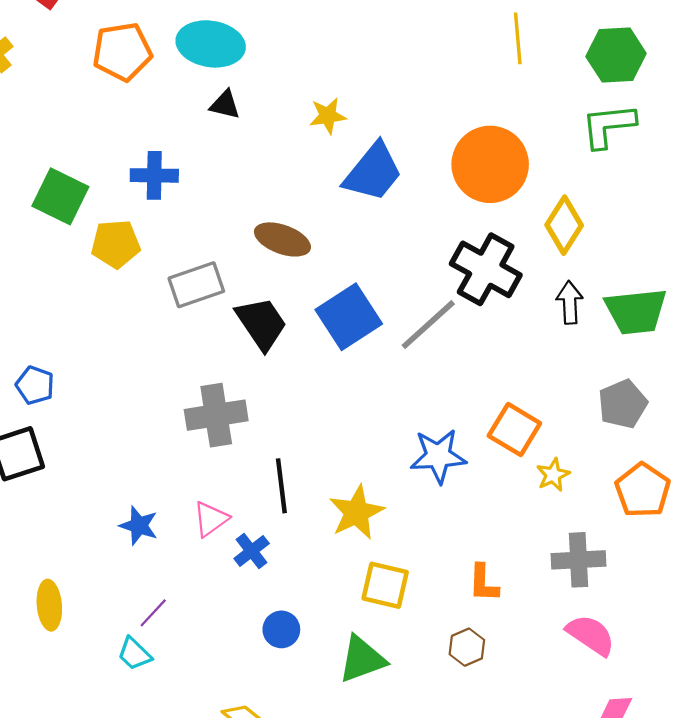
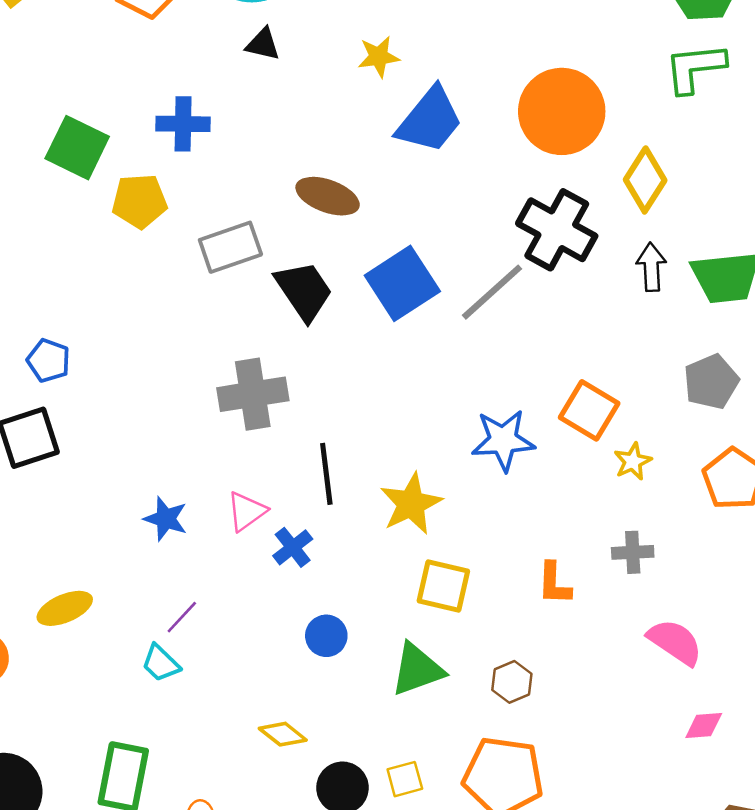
gray cross: (579, 560) -> (633, 552), moved, size x0.7
yellow ellipse: (49, 605) -> (65, 608), turned 72
brown hexagon: (467, 647) -> (512, 682), moved

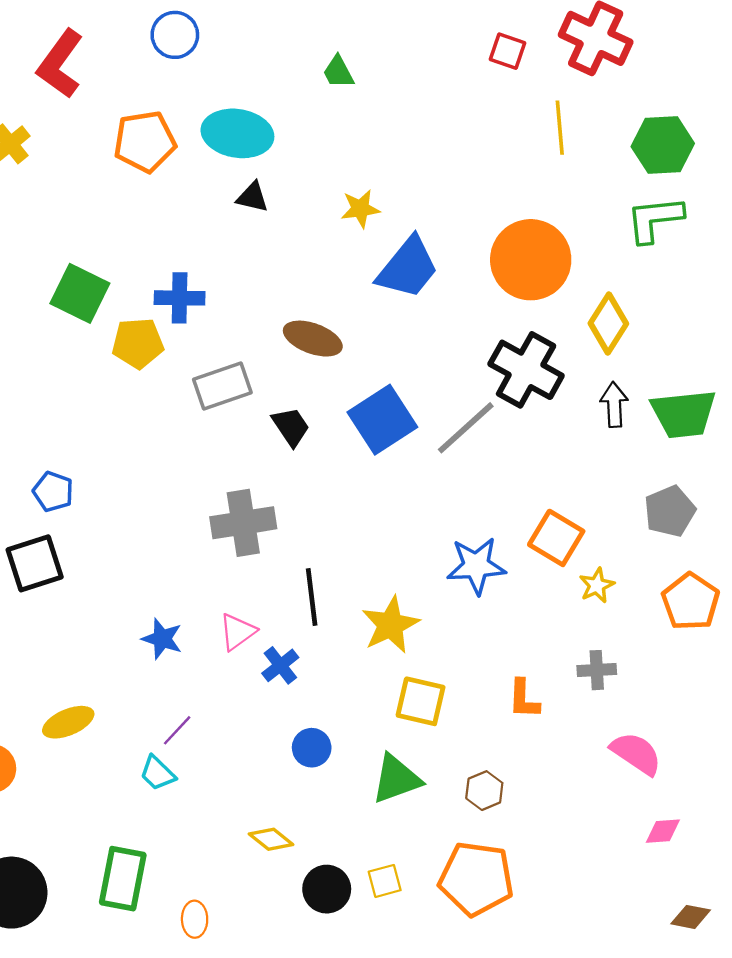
blue cross: (183, 124) -> (180, 298), moved
black trapezoid: (304, 291) -> (291, 427), size x0.7

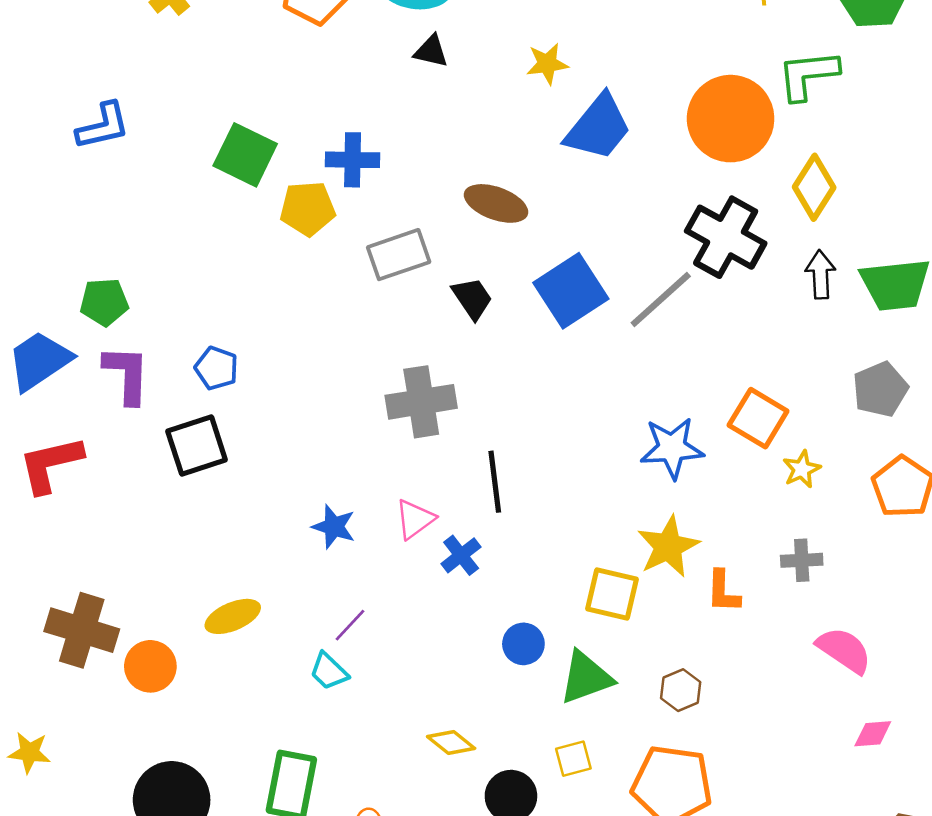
green L-shape: (655, 219) -> (808, 75), moved
yellow star: (390, 625) -> (668, 547), moved
blue circle: (312, 748) -> (523, 644), moved
yellow square: (385, 881) -> (573, 759), moved

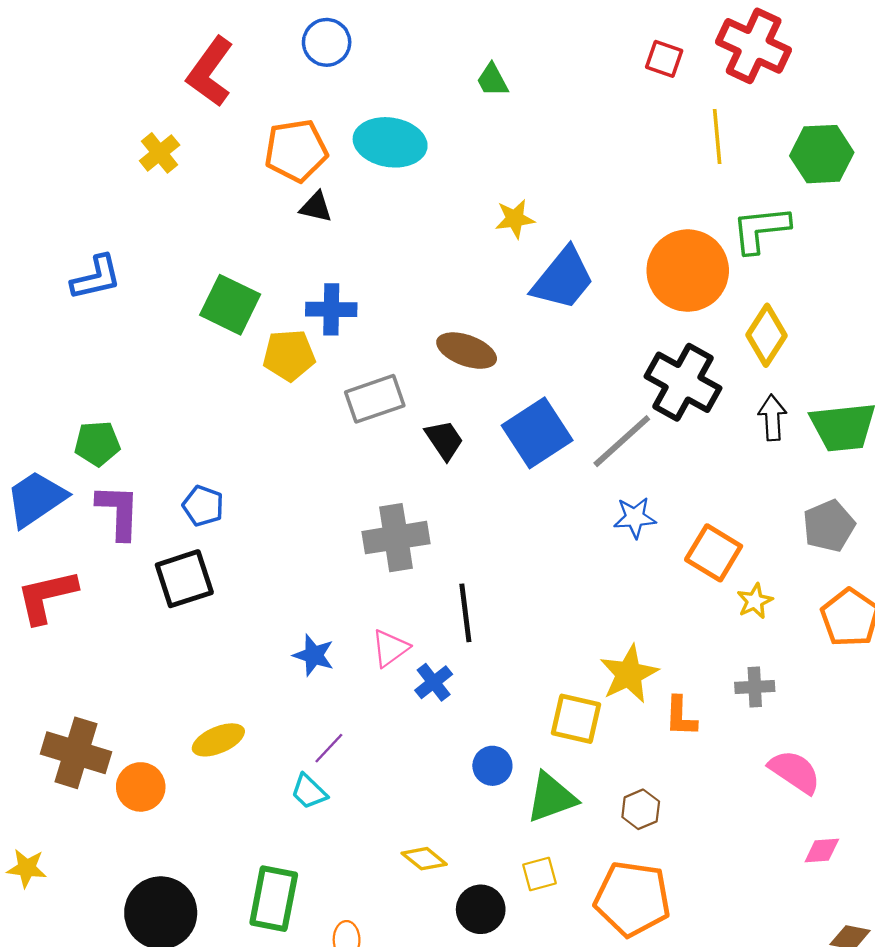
black triangle: (431, 51) -> (316, 207), moved
blue star: (672, 448) -> (635, 518), moved, size x0.7

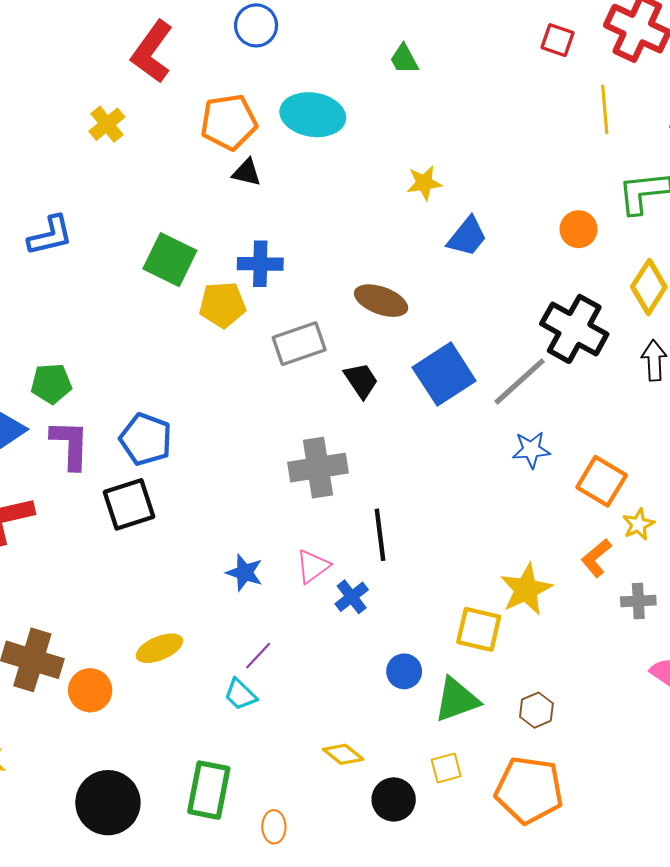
orange circle: (688, 271) -> (578, 229), size x0.5
blue trapezoid: (563, 279) -> (467, 237), size x0.7
blue pentagon: (203, 506) -> (146, 439), size x1.4
orange L-shape: (681, 716) -> (596, 558), moved, turned 48

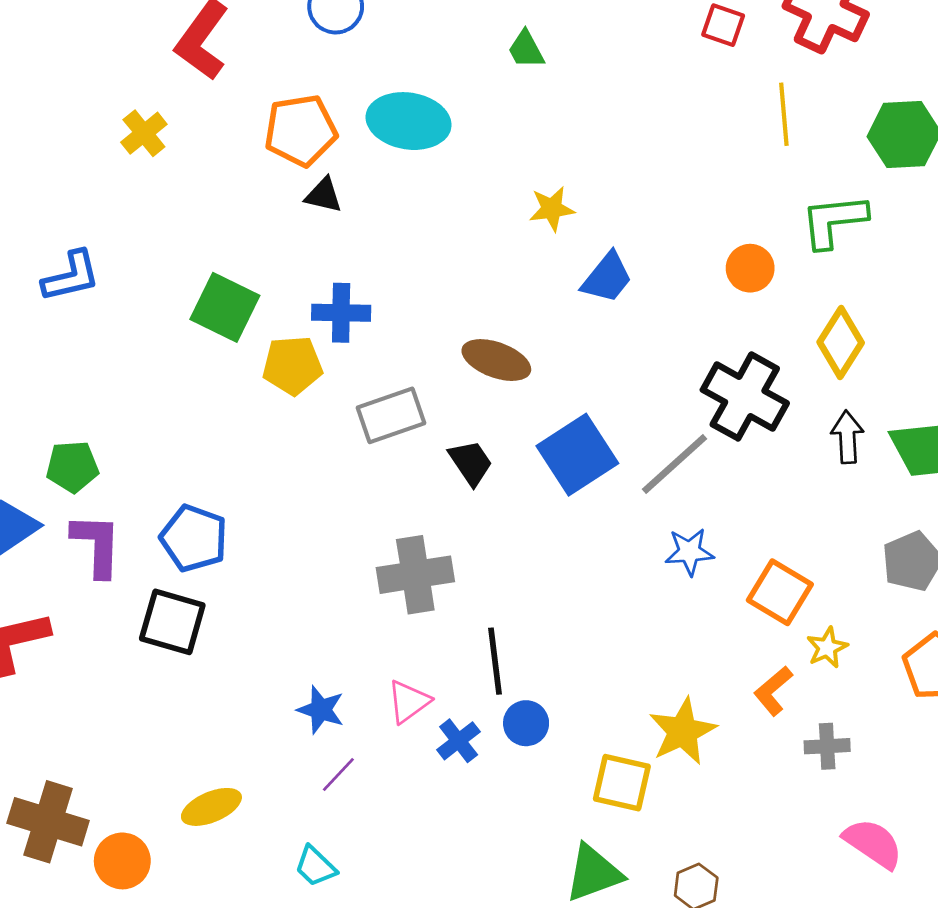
black square: (129, 504) -> (172, 622), turned 34
purple line: (258, 656) -> (338, 775), moved
blue circle: (404, 671) -> (526, 723), moved

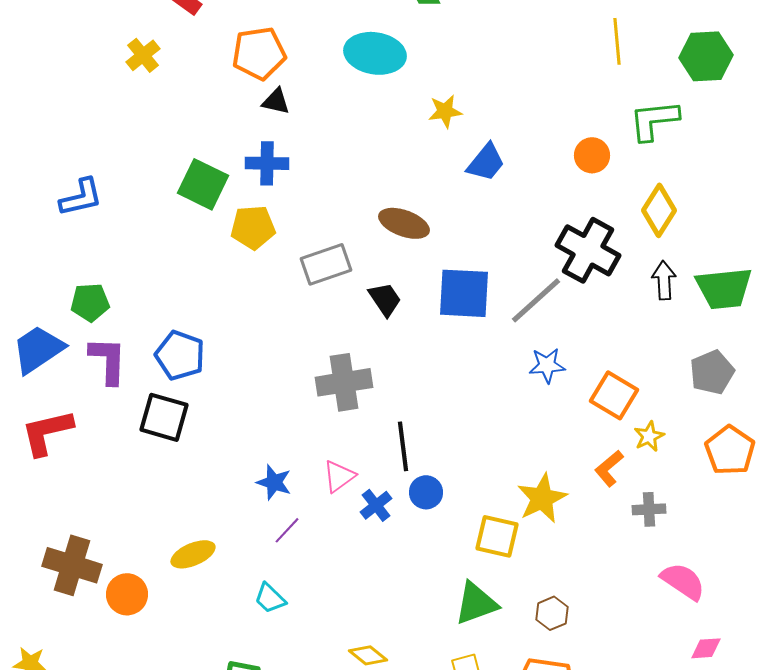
cyan ellipse: (409, 121) -> (375, 53), moved
blue L-shape: (71, 276) -> (81, 197), moved
blue cross: (341, 313) -> (267, 163), moved
blue square: (577, 455) -> (464, 293), turned 36

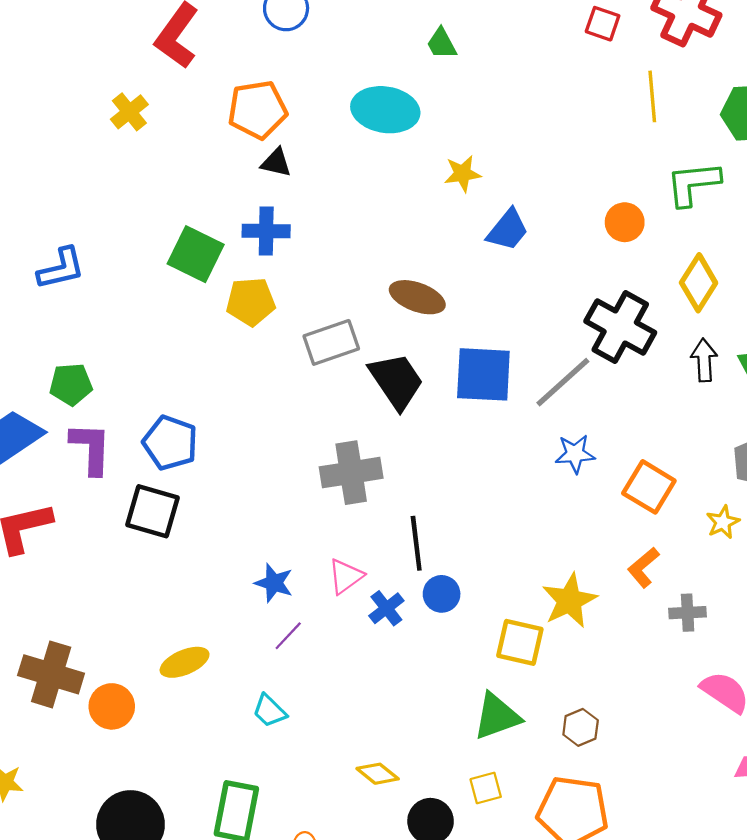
black trapezoid: (385, 299) -> (396, 381), size x1.5
yellow star: (649, 436) -> (723, 522), moved

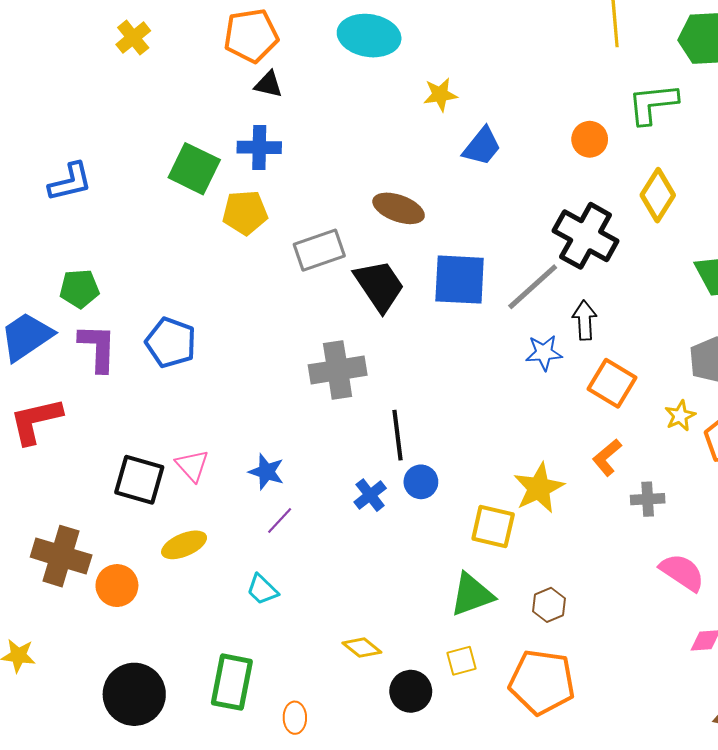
black arrow: (704, 360) -> (585, 320), moved
black square: (153, 511) -> (139, 480), moved
pink triangle: (346, 576) -> (192, 466), moved, turned -36

